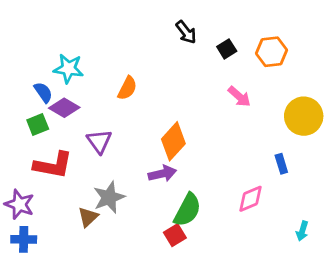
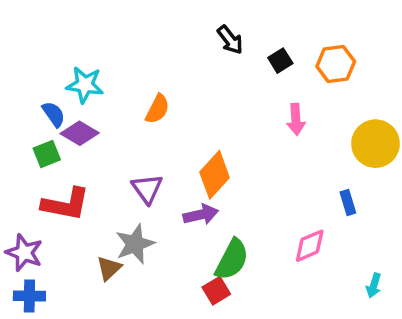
pink arrow: (239, 97) -> (296, 119), turned 45
purple triangle: (99, 141) -> (147, 189), moved

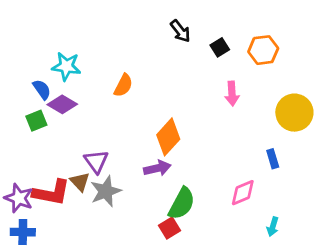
purple triangle: (147, 189) -> (96, 161), moved
red L-shape: (66, 204) -> (51, 193), moved
brown triangle: (109, 268) -> (80, 182), moved, turned -30
cyan arrow: (374, 286) -> (273, 227), moved

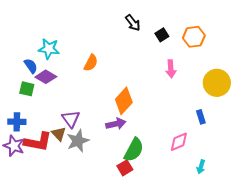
green square: (36, 121) -> (27, 89), turned 35
blue cross: (23, 232) -> (17, 122), moved

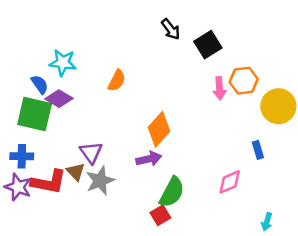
black square: (162, 35) -> (208, 45), size x1.5
orange hexagon: (194, 37) -> (244, 81), moved
green square: (27, 89) -> (35, 114), size x1.8
cyan arrow: (201, 167) -> (267, 222), moved

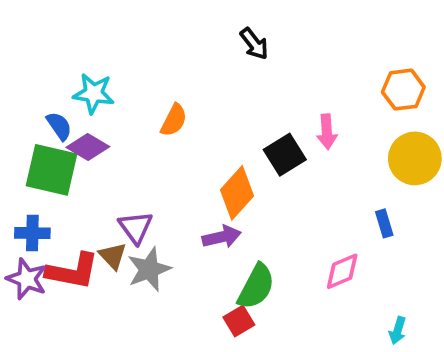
black square: (208, 45) -> (285, 155), moved
orange hexagon: (244, 81) -> (403, 90), moved

